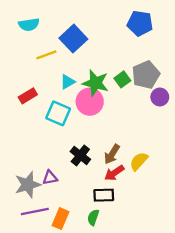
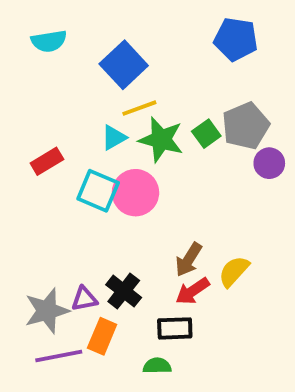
yellow line: (46, 55) -> (139, 108), moved
pink circle: (90, 102) -> (135, 193), moved
black cross: (80, 155) -> (124, 291), moved
green semicircle: (93, 217) -> (157, 366), turned 70
orange rectangle: (60, 219) -> (102, 336), moved

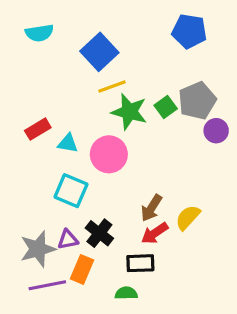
cyan triangle: (114, 138) -> (68, 143), moved, turned 40
cyan square: (98, 191) -> (71, 191), moved

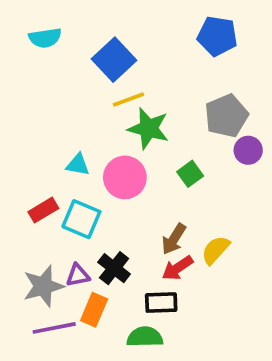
green square: (166, 107) -> (190, 174), moved
red rectangle: (38, 129) -> (43, 210), moved
green semicircle: (126, 293) -> (145, 337), size x1.4

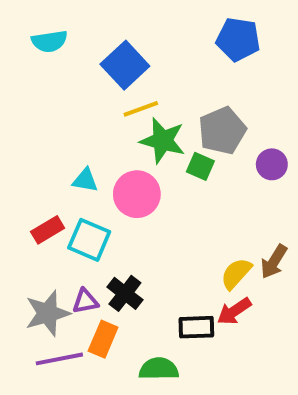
gray pentagon: (226, 116) -> (222, 131), moved
green square: (190, 174) -> (200, 166), moved, turned -30
brown arrow: (174, 239) -> (274, 262), moved
red arrow: (177, 268) -> (234, 311), moved
black rectangle: (161, 303) -> (196, 327), moved

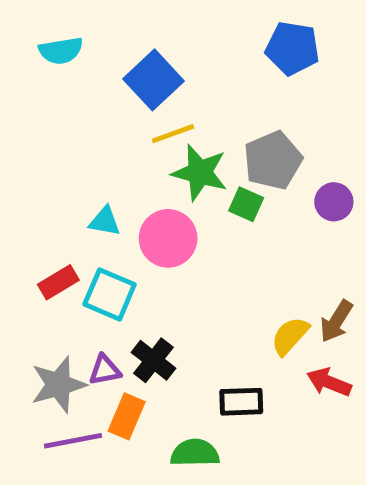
red arrow: (234, 311) -> (329, 382), moved, turned 56

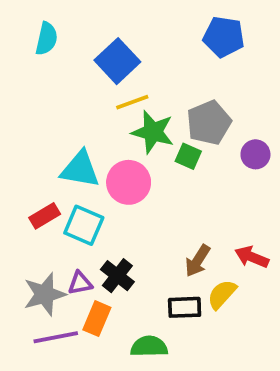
cyan semicircle: (61, 51) -> (46, 39), turned -68
cyan triangle: (105, 221) -> (80, 169), size x1.6
brown arrow: (336, 321) -> (198, 261), moved
yellow semicircle: (290, 336) -> (222, 294), moved
red arrow: (329, 382) -> (252, 257), moved

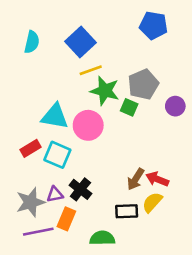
cyan semicircle: (46, 39) -> (32, 42), moved
red arrow: (252, 257) -> (157, 179), moved

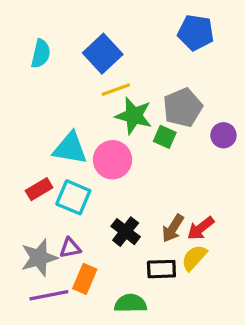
red arrow: (157, 179) -> (201, 228), turned -60
black cross: (80, 189) -> (126, 232), moved

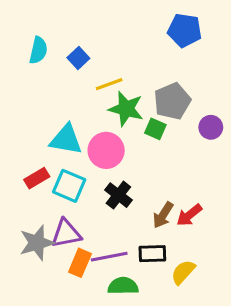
blue square: (103, 54) -> (78, 58), moved, size x0.6
black cross: (126, 232) -> (118, 195), moved
purple triangle: (70, 248) -> (66, 234), size x1.5
yellow semicircle: (194, 258) -> (183, 272), moved
purple line: (49, 295) -> (109, 257), moved

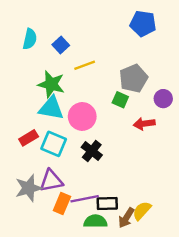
green star: (126, 109) -> (51, 84), moved
brown arrow: (163, 215) -> (126, 218), moved
red arrow: (189, 215) -> (144, 124), moved, turned 30
black rectangle: (152, 254) -> (107, 203), moved

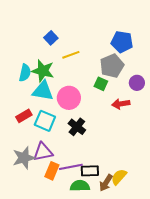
blue pentagon: (143, 24) -> (122, 42), moved
cyan semicircle: (30, 39) -> (25, 73), moved

